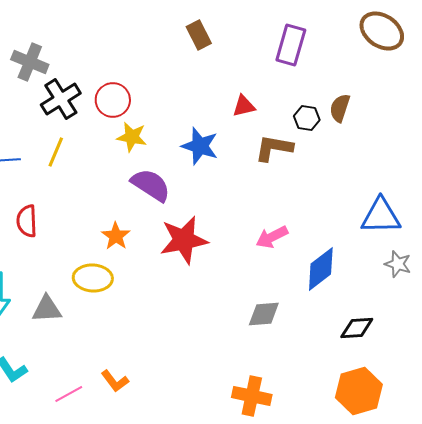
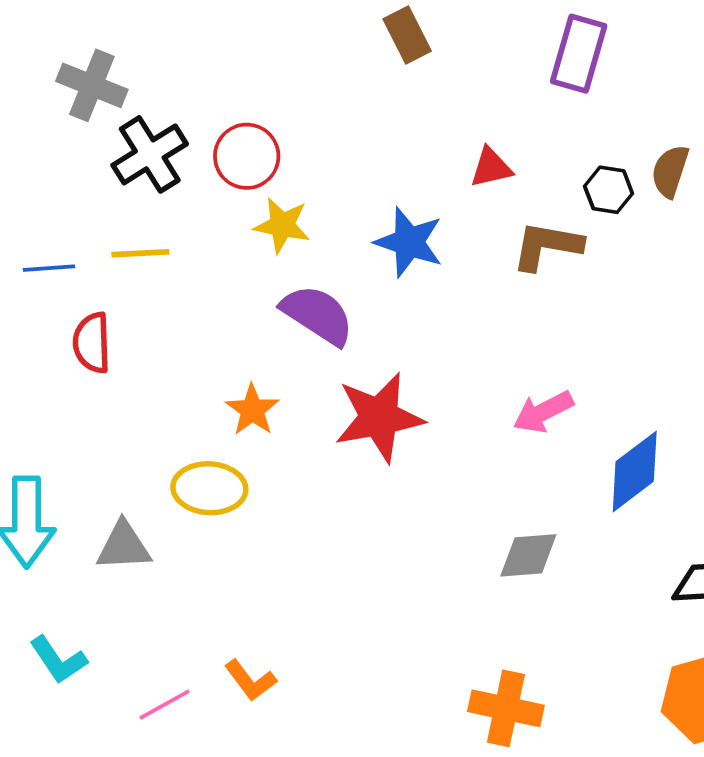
yellow line: (56, 152) -> (140, 253), turned 64
red semicircle: (27, 221) -> (92, 343), moved

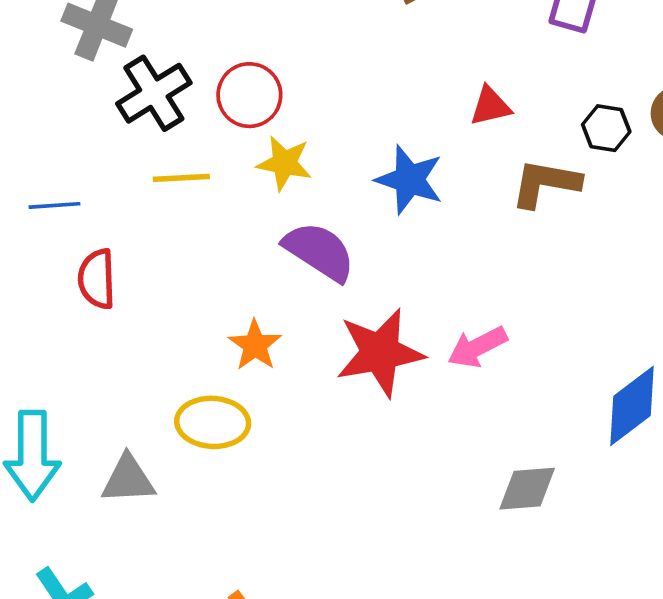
yellow line: (140, 253) -> (181, 178), moved
pink arrow: (543, 412) -> (477, 347), moved

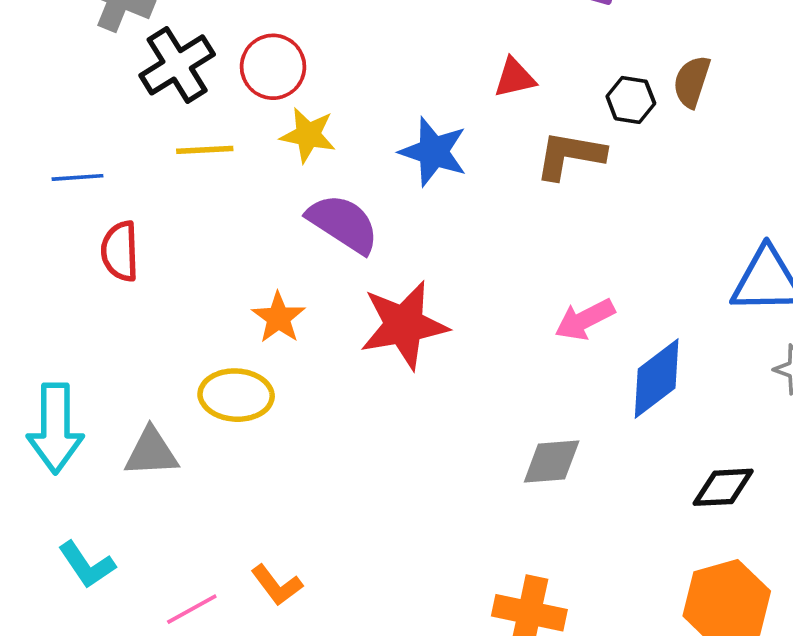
pink arrow: (477, 347) -> (585, 319), moved

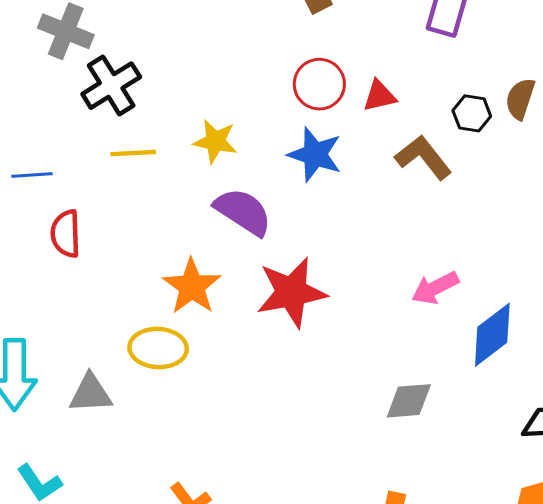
red circle: (273, 67) -> (319, 84), moved
brown L-shape: (570, 155) -> (423, 157), turned 42
orange star: (279, 318) -> (192, 286), size x1.4

